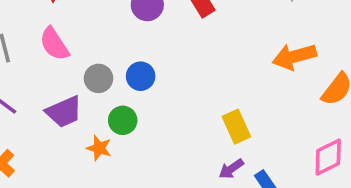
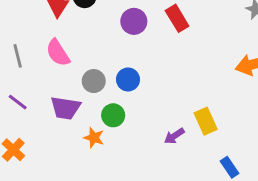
purple trapezoid: (64, 112) -> (65, 108), turned 32
purple arrow: (231, 169) -> (174, 136), moved

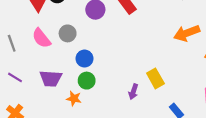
blue circle: (128, 80) -> (84, 59), moved
gray circle: (94, 81) -> (68, 33), moved
purple arrow: (174, 136) -> (133, 92), turned -32

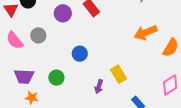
blue circle: (84, 59) -> (80, 54), moved
orange star: (74, 99) -> (32, 98), moved

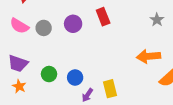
purple circle: (63, 13) -> (73, 24), moved
pink semicircle: (15, 40) -> (19, 26), turned -36
blue circle: (80, 54) -> (75, 78), moved

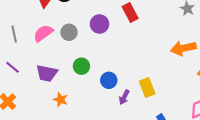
pink semicircle: (19, 26) -> (43, 33), turned 120
green circle: (49, 74) -> (81, 66), moved
orange star: (19, 86) -> (61, 100), moved

